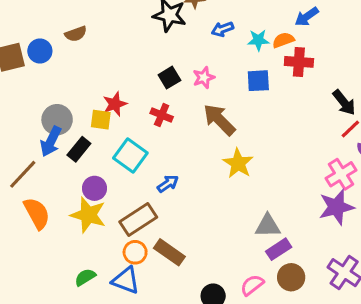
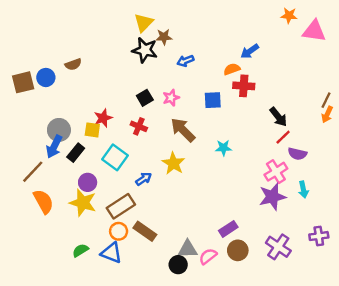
cyan star: (258, 40) -> (223, 148), moved
yellow star: (238, 163) -> (173, 163), moved
gray triangle: (268, 226) -> (188, 249), moved

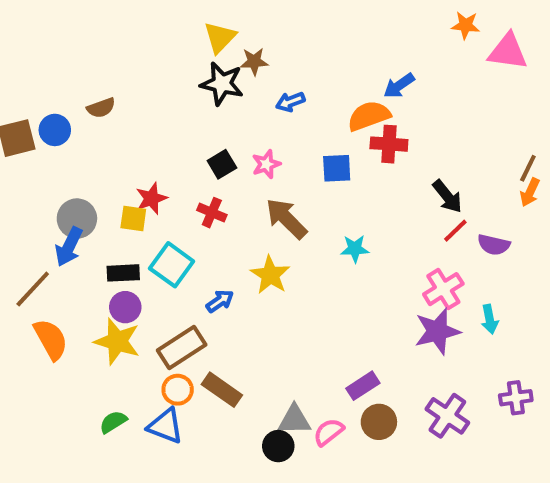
orange semicircle: (232, 69) -> (369, 116), size x1.5
black rectangle: (76, 153) -> (123, 273), moved, turned 48
purple semicircle: (297, 154) -> (494, 245), moved

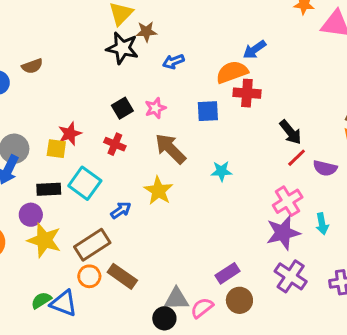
purple circle: (125, 307) -> (31, 215), moved
purple cross: (447, 416) -> (291, 276), moved
blue triangle: (166, 426) -> (64, 303), moved

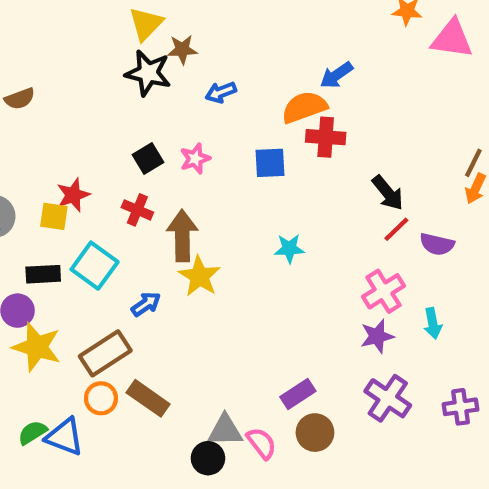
brown arrow: (170, 149) -> (182, 236), moved, turned 44
purple star: (283, 233) -> (377, 336), size x0.7
pink semicircle: (202, 308) -> (261, 443), turned 90

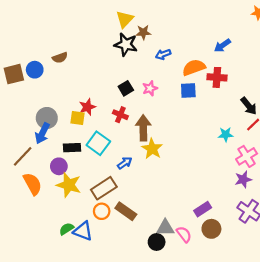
orange semicircle: (304, 107) -> (194, 68), moved
cyan star: (289, 248) -> (226, 134), moved

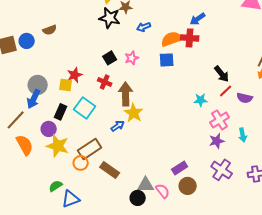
red cross: (217, 77) -> (190, 38), moved
black rectangle: (72, 148) -> (61, 112), turned -63
blue arrow: (125, 163) -> (118, 126), moved
orange circle: (102, 211) -> (81, 163), moved
blue triangle: (83, 231) -> (71, 199), moved, turned -42

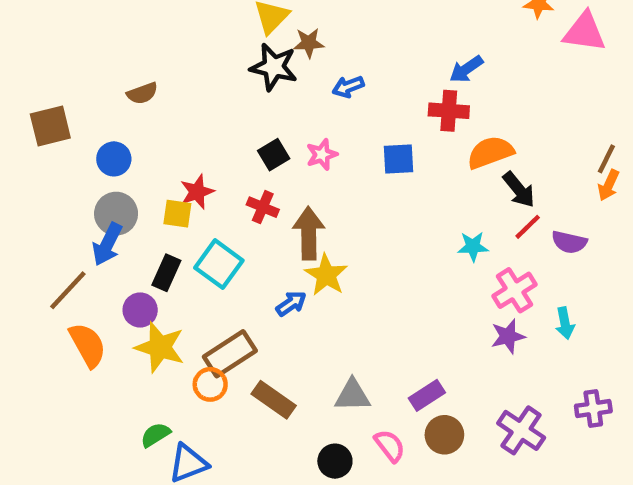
orange semicircle: (172, 39) -> (490, 152), moved
blue circle: (27, 41) -> (114, 159), moved
purple cross: (222, 170) -> (521, 430), moved
gray triangle: (146, 185) -> (352, 395), moved

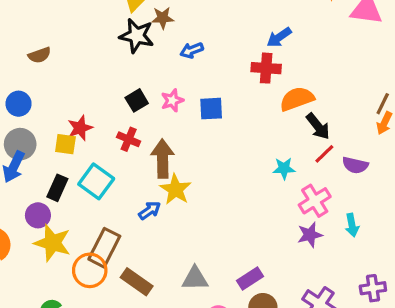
blue square: (398, 159) -> (211, 109), moved
brown rectangle: (230, 354) -> (104, 248), turned -30
orange circle: (210, 384) -> (90, 270), size x1.4

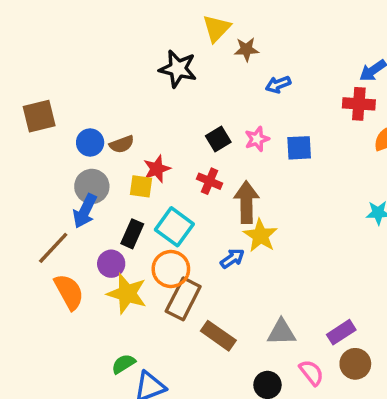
black star: (137, 36) -> (178, 69), moved
brown semicircle: (40, 55) -> (122, 144), moved
orange circle: (90, 270) -> (171, 269), moved

